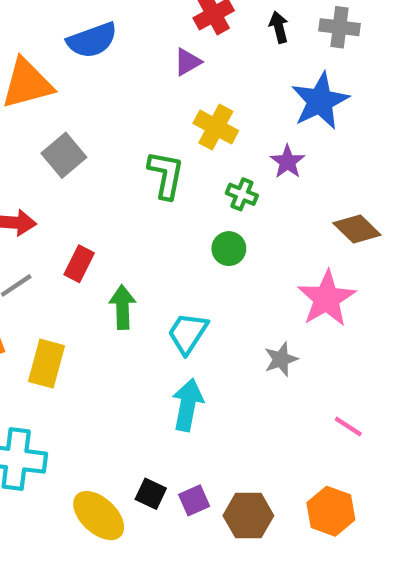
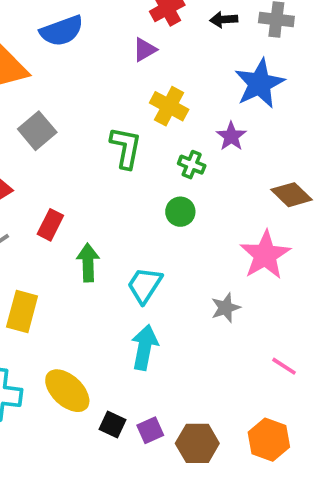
black arrow: (279, 27) -> (224, 19), turned -80
yellow ellipse: (99, 516) -> (67, 391), moved

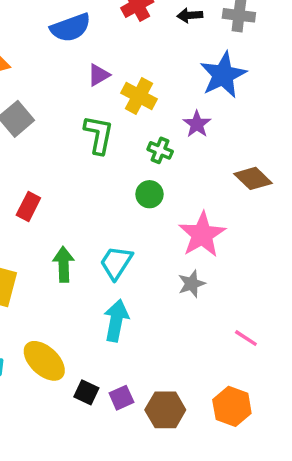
blue semicircle: (62, 31) -> (71, 28), moved
purple triangle: (145, 50) -> (99, 75), moved
pink star: (265, 255) -> (202, 235), moved
green arrow: (88, 263) -> (64, 264), moved

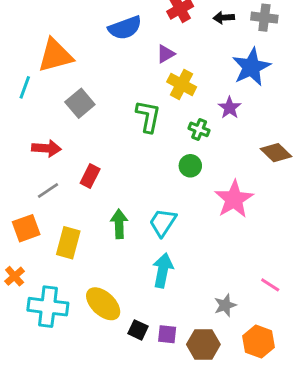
purple triangle: (99, 75) -> (166, 54), moved
gray star: (192, 284) -> (225, 305), moved
purple square: (121, 398) -> (167, 334), turned 30

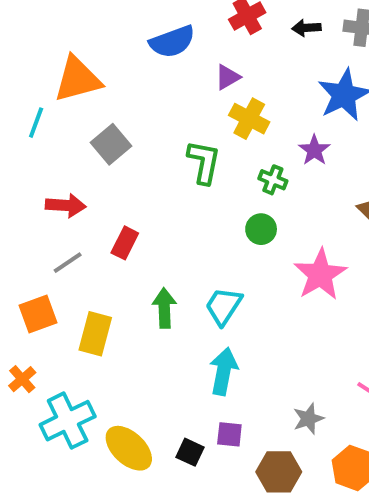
yellow ellipse: (103, 304) -> (129, 448), moved
cyan cross: (48, 307) -> (68, 421), turned -33
purple square: (167, 334) -> (229, 434), moved

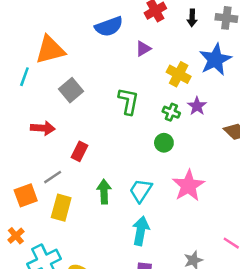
black arrow: (306, 28) -> (192, 18), turned -84
yellow cross: (249, 119) -> (179, 74), moved
purple star: (314, 150) -> (197, 106), moved
gray line: (68, 263) -> (53, 177), moved
pink star: (320, 275) -> (188, 186), moved

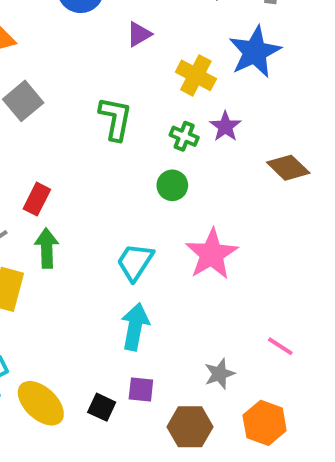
green arrow: (104, 192) -> (47, 248), moved

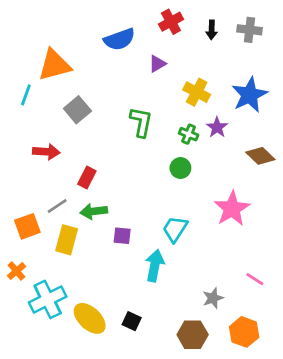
blue star: (255, 52) -> (250, 95), moved
green arrow: (47, 248) -> (94, 211), turned -95
pink star: (212, 254) -> (232, 209), moved
cyan trapezoid: (135, 262) -> (175, 229), moved
purple square: (141, 390) -> (122, 236), moved

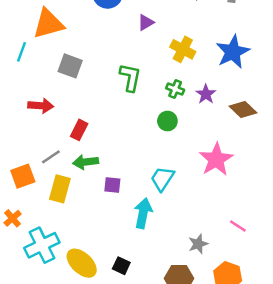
gray square: (77, 110) -> (70, 66), turned -30
purple star: (217, 127) -> (206, 94), moved

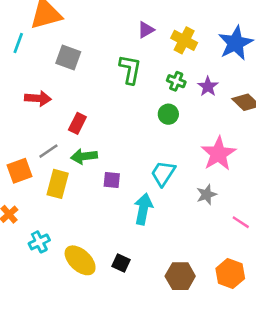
purple triangle: (146, 22) -> (146, 30), moved
gray star: (198, 244) -> (207, 194), moved
cyan cross: (42, 245) -> (39, 242), size x0.6

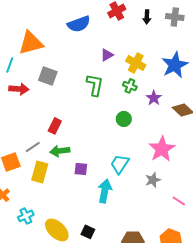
green cross: (176, 81) -> (130, 86), moved
red arrow: (38, 98) -> (19, 89), moved

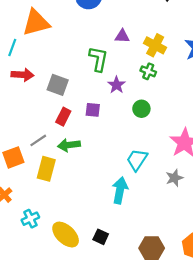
purple triangle: (107, 55) -> (122, 36), turned 32
gray square: (48, 76) -> (58, 85), moved
green L-shape: (95, 85) -> (98, 59), moved
purple star: (154, 98) -> (117, 85), moved
purple square: (81, 169) -> (93, 110), moved

